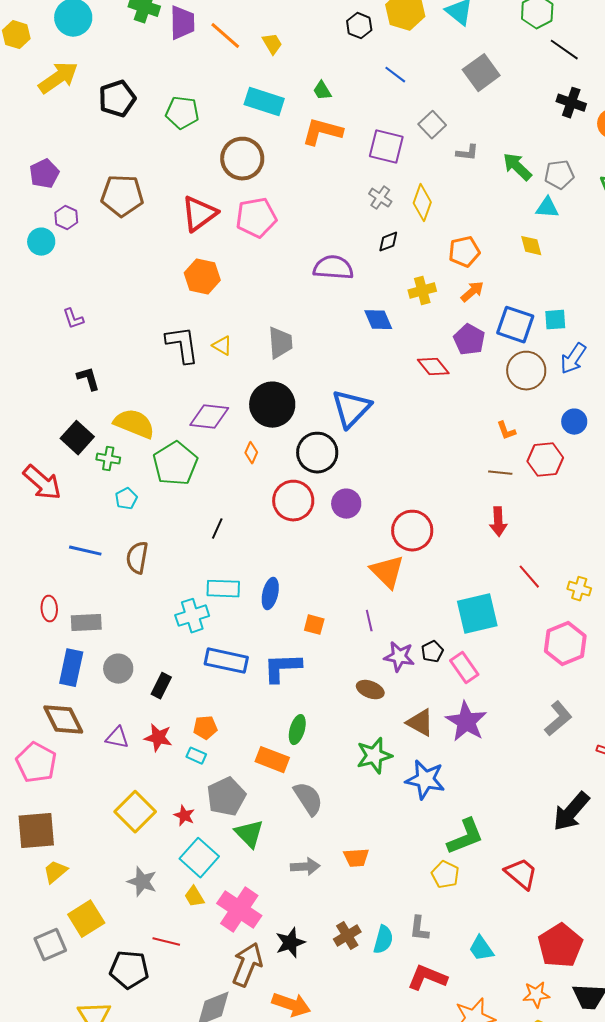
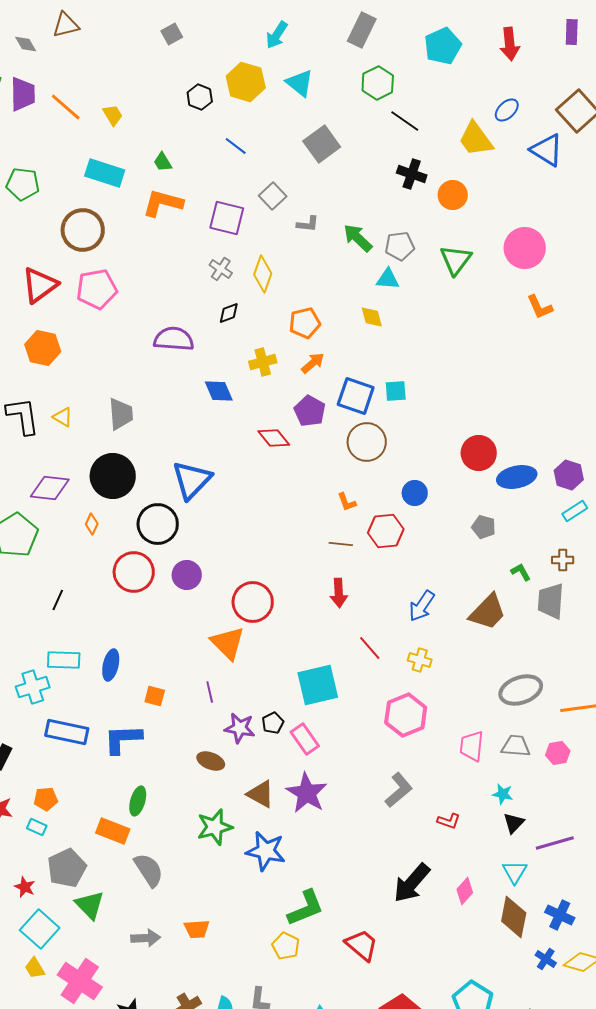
blue arrow: (573, 359) -> (422, 606), moved

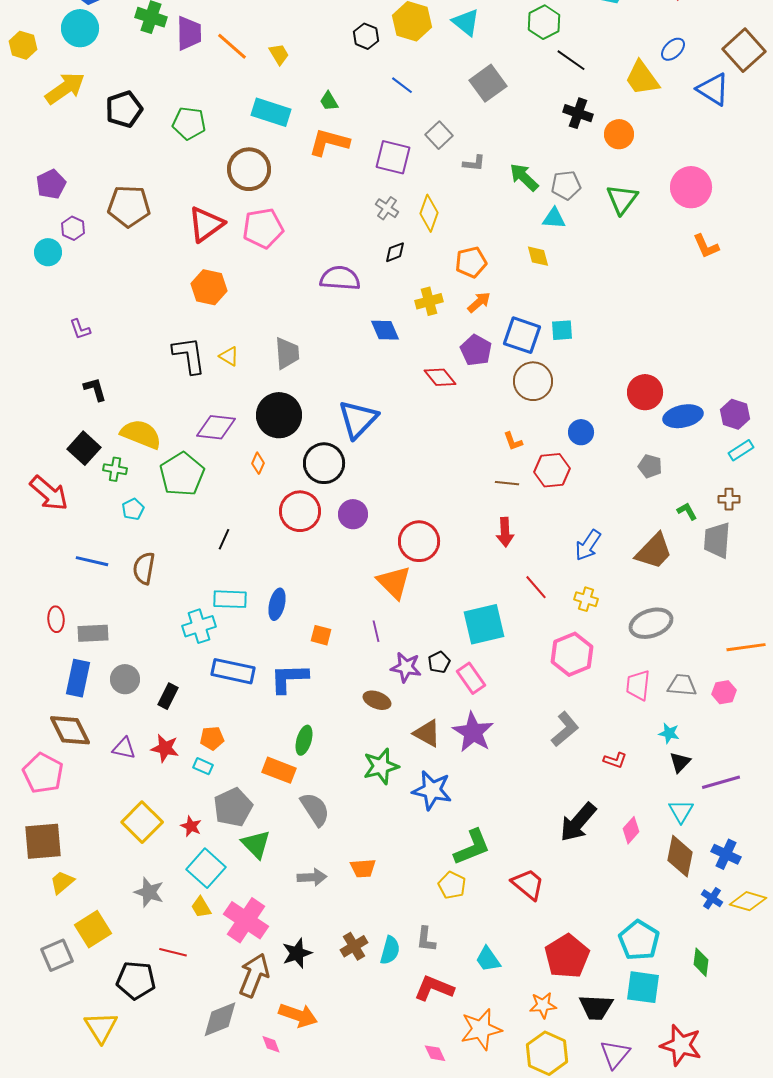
gray ellipse: (521, 690) -> (651, 623), moved

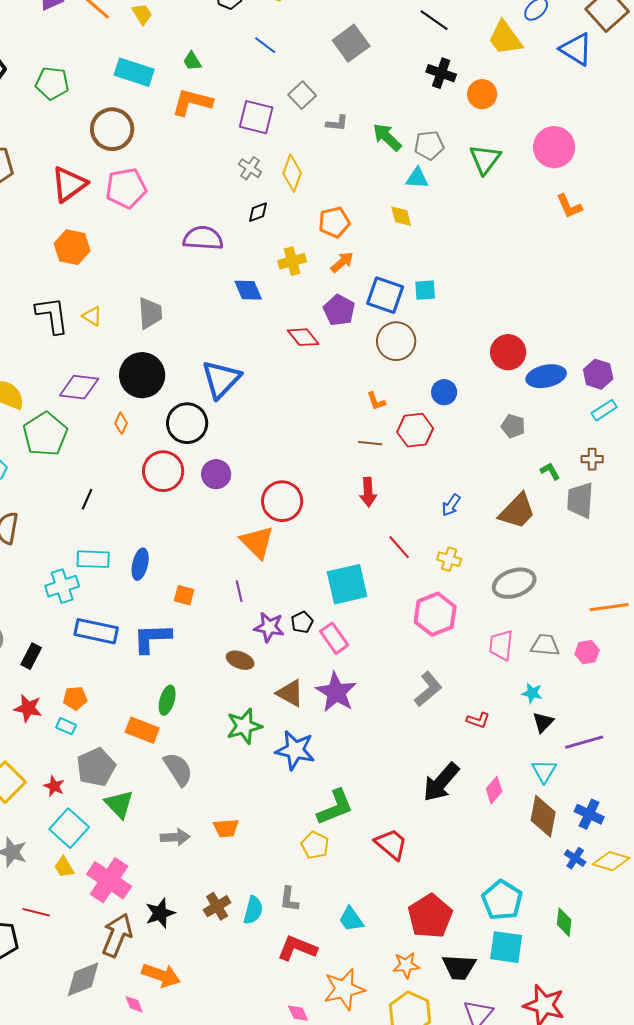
blue arrow: (588, 545) -> (451, 505), size x0.7

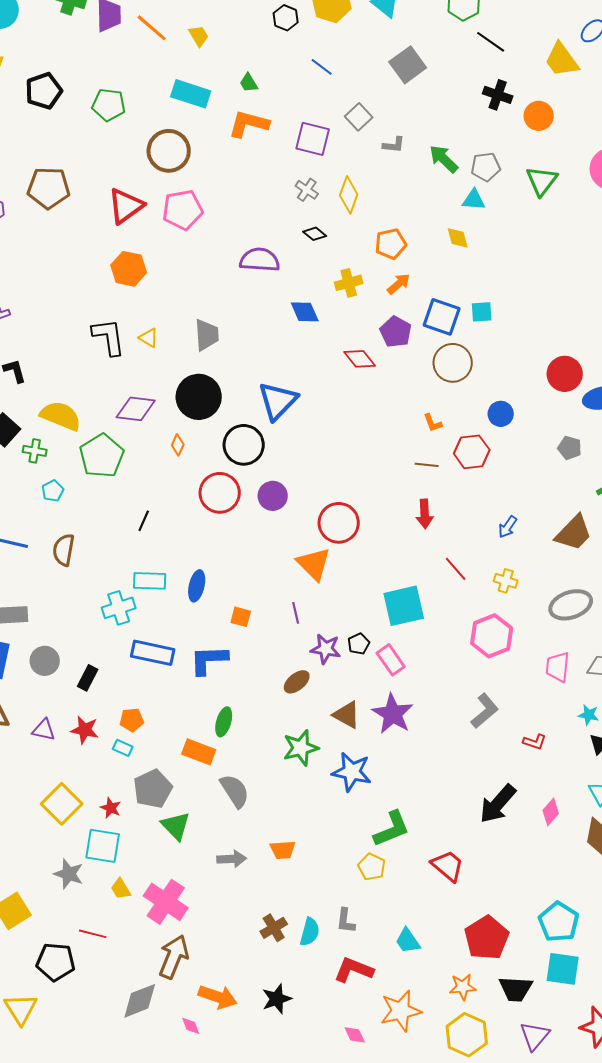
black diamond: (258, 212) -> (315, 234), turned 60
brown ellipse: (240, 660) -> (297, 682), turned -60
cyan square: (69, 828) -> (103, 846), moved, turned -33
black star: (160, 913) -> (277, 999), moved

